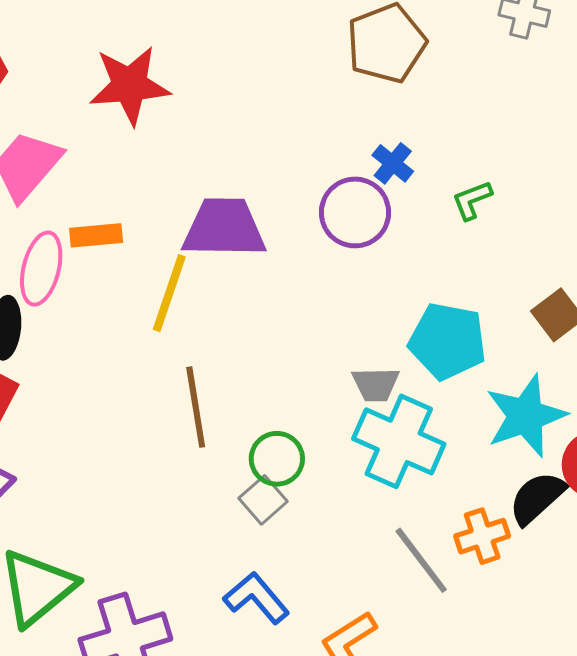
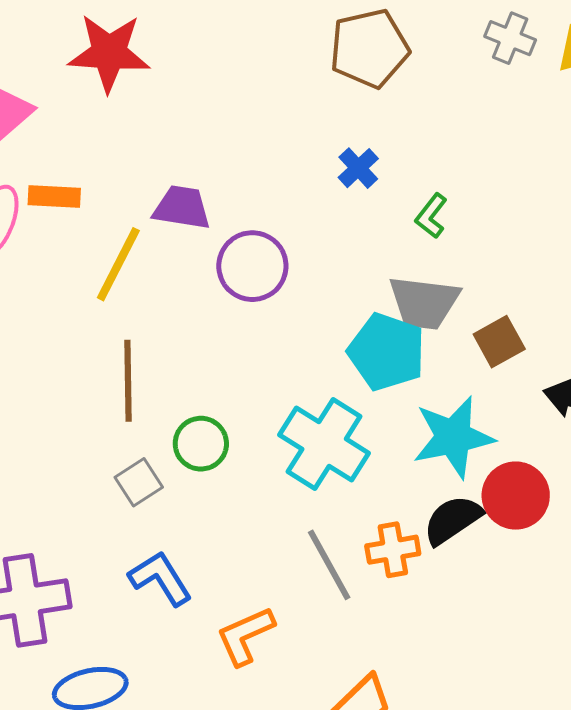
green L-shape: (472, 200) -> (431, 216), turned -39
purple circle: (355, 212) -> (252, 266), moved
purple trapezoid: (224, 228) -> (182, 208), size x0.7
gray trapezoid: (376, 384) -> (424, 303), moved, size x1.5
gray square: (263, 500) -> (139, 482), moved

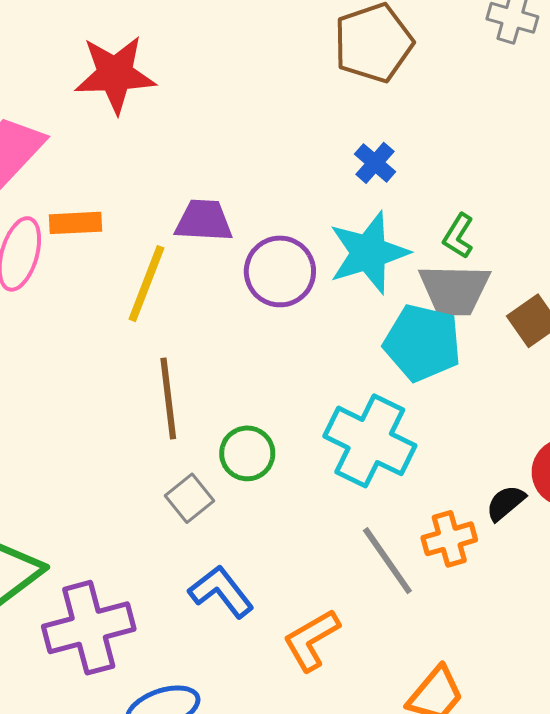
green L-shape: (431, 216) -> (458, 236), moved
cyan star: (453, 437) -> (369, 253), moved
black semicircle: (453, 520) -> (506, 503), size x0.7

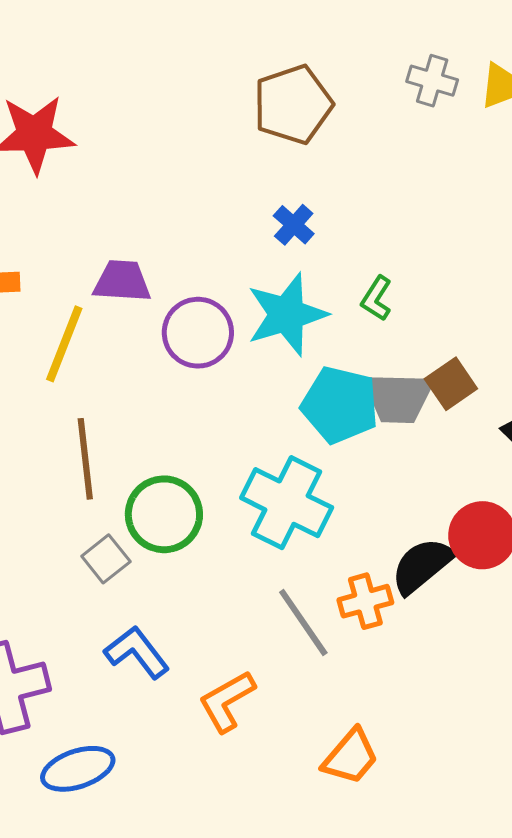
gray trapezoid: (454, 290) -> (398, 397), moved
green circle: (247, 453) -> (164, 514), size x1.4
black semicircle: (506, 503) -> (422, 566), size x1.6

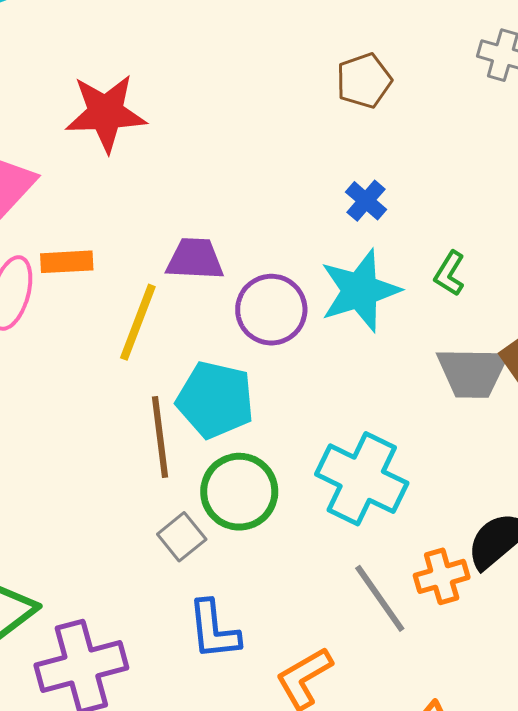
brown pentagon: (293, 105) -> (364, 81), size x0.7
cyan pentagon: (340, 405) -> (215, 400), moved
blue L-shape: (137, 652) -> (214, 630), turned -148

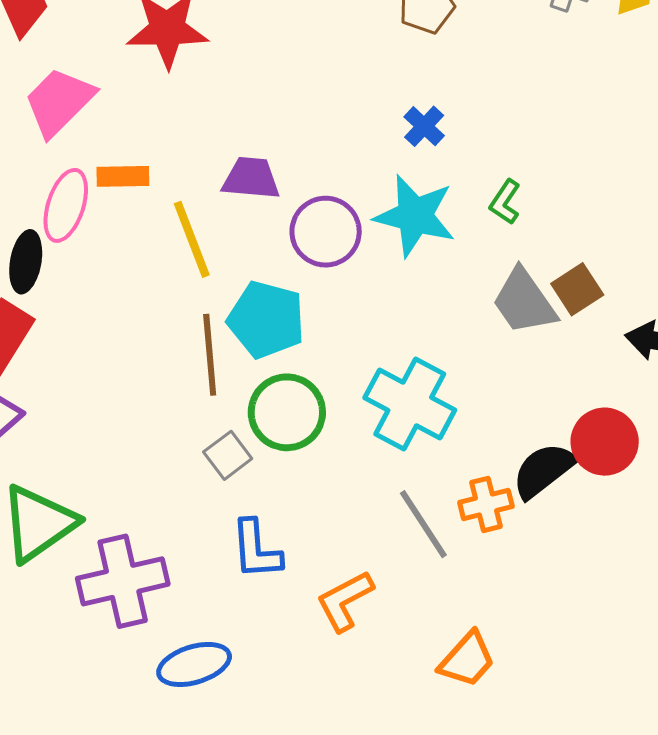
cyan star: (360, 291) -> (415, 216), turned 30
yellow line: (138, 322) -> (192, 239), turned -44
gray trapezoid: (472, 372) -> (524, 302), turned 52

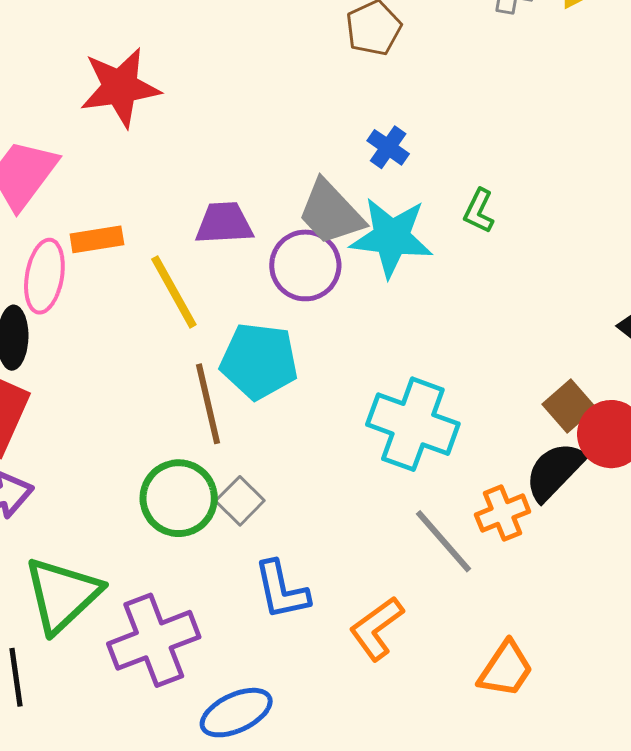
brown square: (577, 289) -> (569, 406), moved
gray trapezoid: (524, 302) -> (331, 213), moved
green circle: (287, 412) -> (179, 498), moved

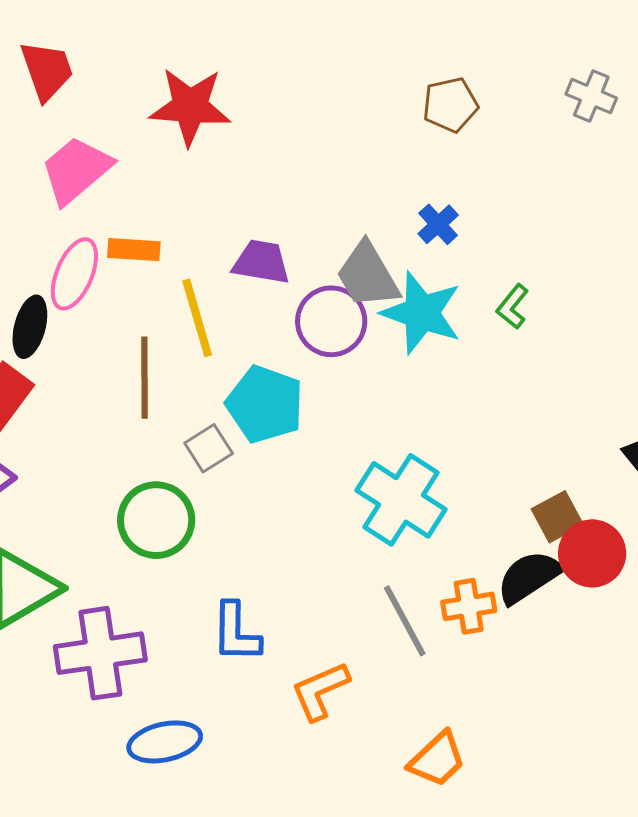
brown line: (208, 404) -> (145, 378), moved
gray square: (240, 501) -> (209, 448), moved

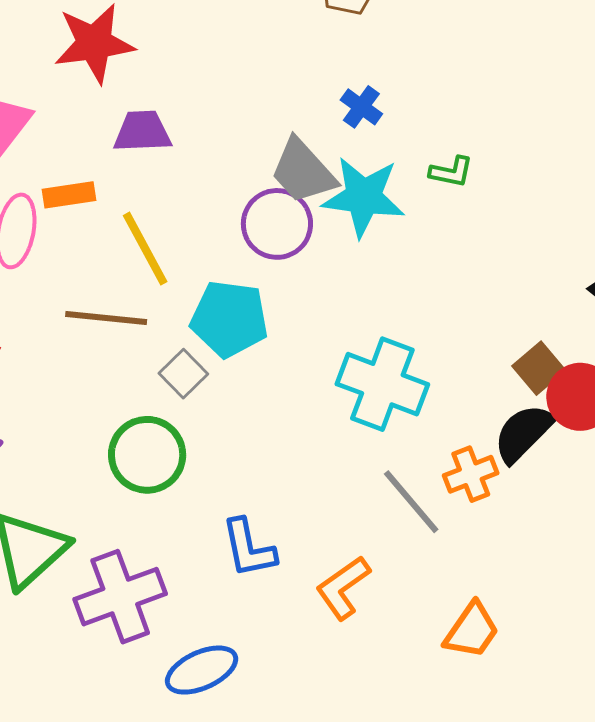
purple trapezoid: (261, 262) -> (142, 132), moved
green L-shape: (513, 307) -> (451, 172), turned -105
brown line: (145, 378) -> (106, 318), turned -72

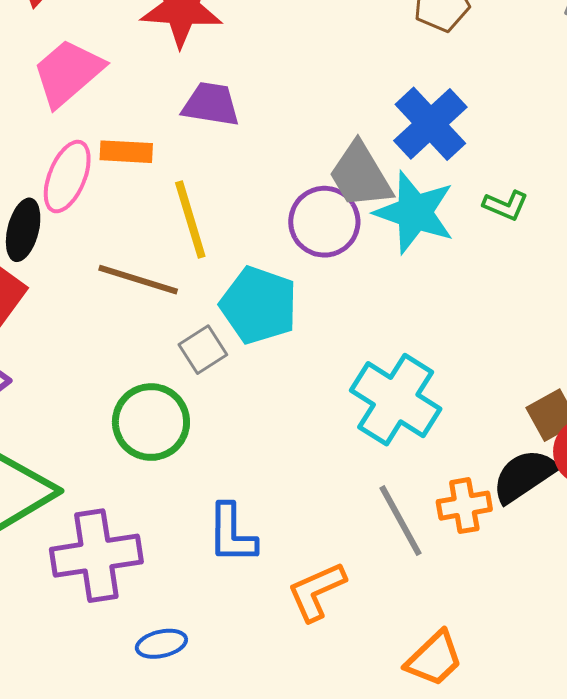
blue cross: (361, 107) -> (430, 124), size x1.8
blue ellipse: (202, 670) -> (161, 644), size x0.7

